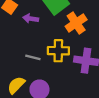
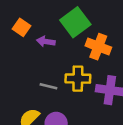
orange cross: (76, 23) -> (98, 47), turned -35

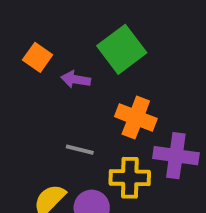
orange cross: (98, 47) -> (136, 118), moved
yellow cross: (78, 79) -> (130, 178), moved

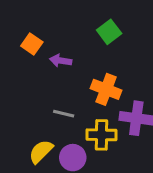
green square: (122, 49) -> (109, 32), moved, size x0.7

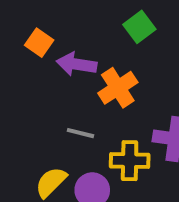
purple arrow: (61, 61) -> (76, 64), size x1.4
orange cross: (106, 89) -> (118, 88), moved, turned 36

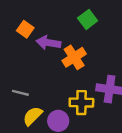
gray line: (80, 133) -> (20, 93), moved

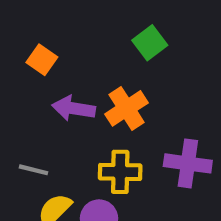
purple arrow: (48, 43) -> (74, 108), moved
yellow cross: (81, 103) -> (120, 172), moved

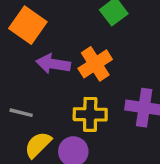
orange square: (42, 60) -> (28, 25), size x1.5

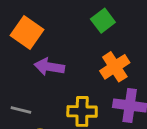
orange cross: (95, 64) -> (115, 67), moved

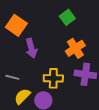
purple arrow: (49, 67) -> (31, 48), turned -114

